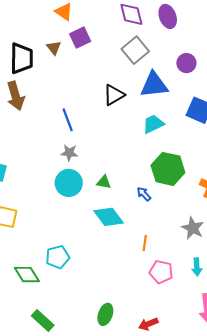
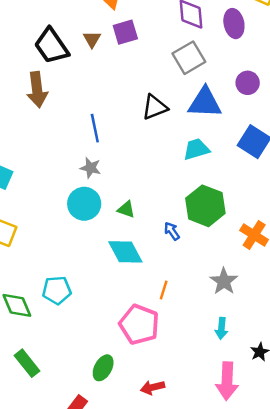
black trapezoid: (22, 58) -> (51, 46), turned 136
pink pentagon: (161, 272) -> (139, 324), moved, size x1.4

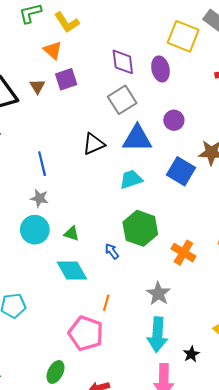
cyan arrow: (221, 328) -> (157, 335), size x1.8

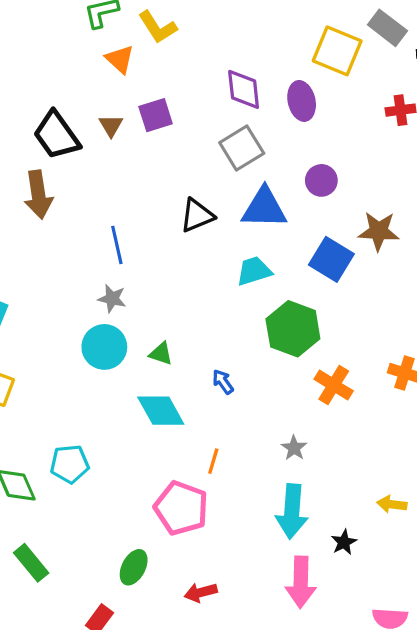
orange triangle: (53, 50) -> (120, 59), moved
green hexagon: (140, 228) -> (293, 329), moved
gray star: (158, 294) -> (294, 448), size x0.7

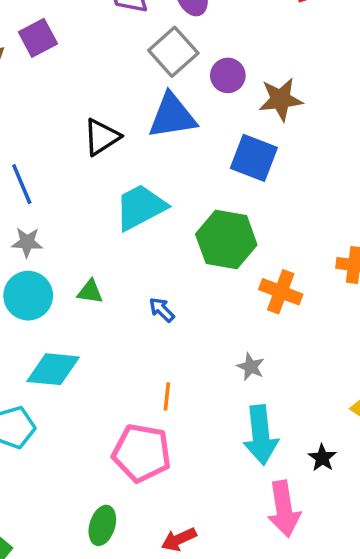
gray square: (242, 148) -> (173, 52), moved
brown star: (379, 231) -> (281, 99), moved
cyan trapezoid: (254, 271) -> (140, 207), moved, size x1.4
cyan diamond: (161, 411) -> (53, 369), moved, turned -45

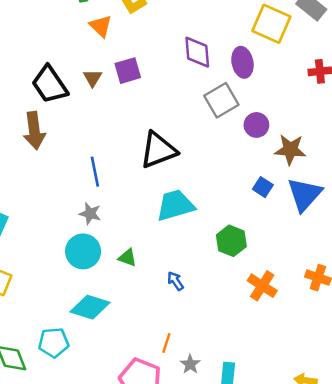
blue triangle: (172, 116) -> (304, 194), moved, turned -51
black triangle: (102, 137) -> (158, 150), size x1.4
blue square: (254, 158) -> (263, 187), size x0.6
green hexagon: (226, 240) -> (231, 241), size x0.7
gray star: (251, 367) -> (190, 364), moved

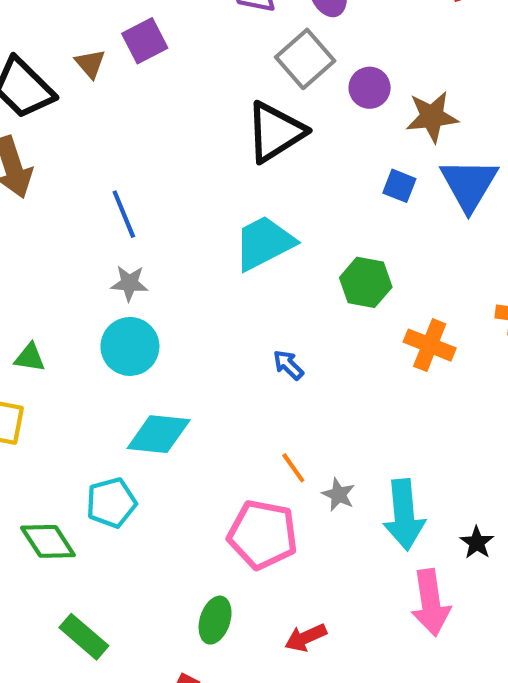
black triangle: (158, 150) -> (275, 132), moved
green triangle: (127, 258) -> (30, 358), moved
orange line: (166, 343) -> (293, 468), turned -42

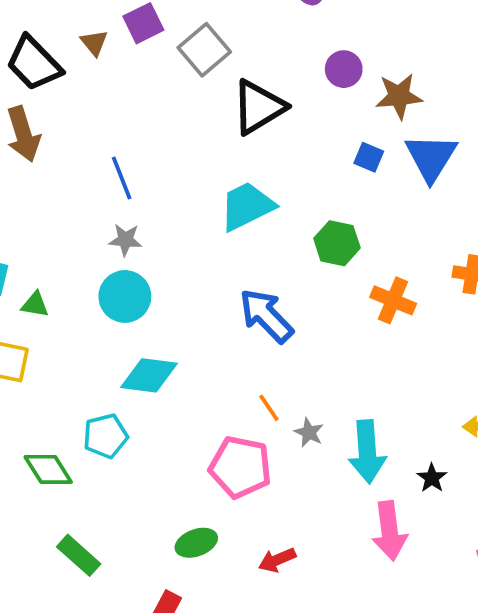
gray square: (305, 59) -> (204, 50), moved
blue arrow: (288, 365) -> (266, 316), size x2.0
green ellipse: (215, 620) -> (196, 543), turned 51

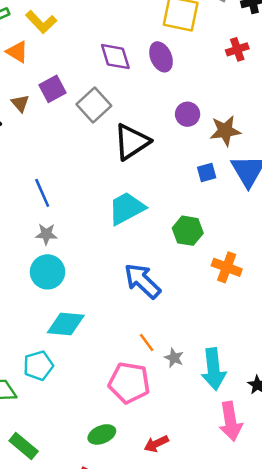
blue square: (369, 157) -> (207, 172), turned -36

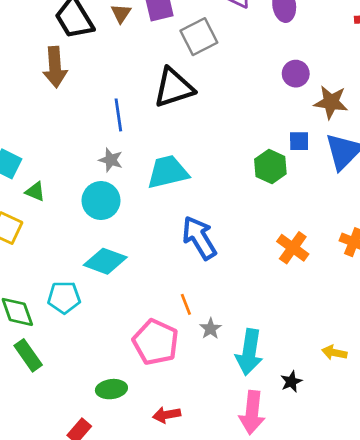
black triangle: (132, 142) -> (174, 88), moved
cyan trapezoid: (126, 208) -> (168, 172), moved
green hexagon: (188, 231) -> (270, 166), moved
green rectangle: (24, 446) -> (28, 355), moved

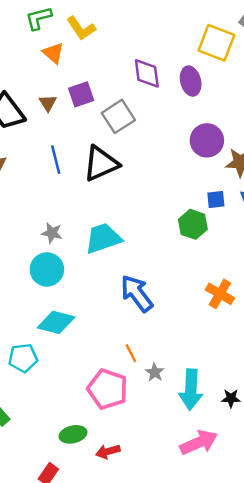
purple circle: (296, 74) -> (207, 140), size x1.4
blue line: (118, 115) -> (56, 160), moved
black star: (291, 382) -> (231, 398), moved, turned 30
pink arrow: (252, 413) -> (199, 442), turned -114
red arrow: (167, 415) -> (108, 452), moved

